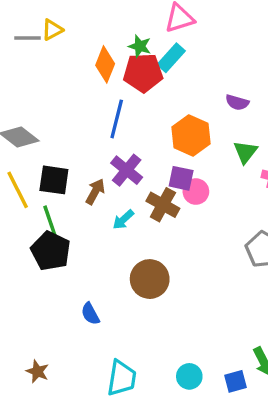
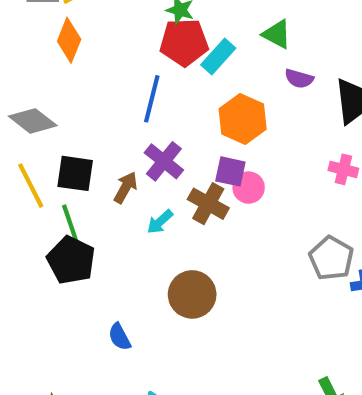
cyan rectangle: (171, 58) -> (218, 56), moved
orange diamond: (105, 64) -> (69, 40), moved
green triangle: (245, 152) -> (277, 34), moved, turned -40

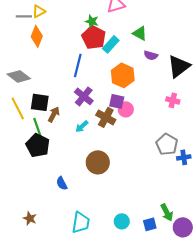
red pentagon: (184, 42) -> (94, 37), turned 30
brown arrow: (126, 188) -> (54, 114), moved

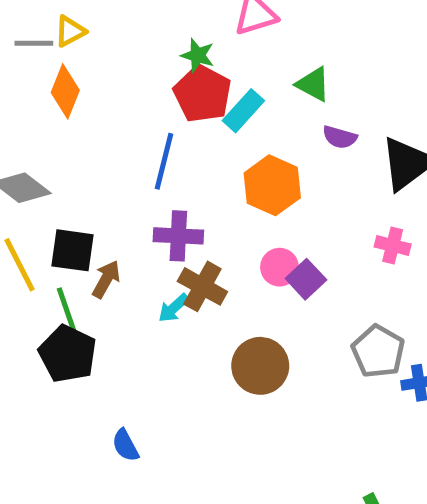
purple cross: (84, 96) -> (178, 236), turned -36
purple square: (117, 101) -> (306, 279), moved, turned 35
brown cross: (106, 117) -> (202, 286), moved
brown circle: (98, 162) -> (260, 366), moved

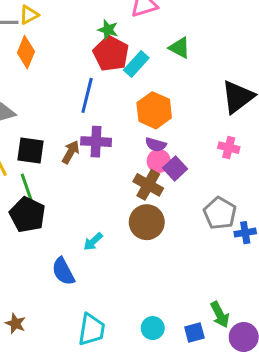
purple semicircle: (340, 137) -> (156, 145), moved
brown arrow: (106, 279) -> (71, 152), moved
brown cross: (202, 286) -> (148, 185), moved
cyan arrow: (174, 308) -> (93, 242), moved
blue semicircle: (125, 445) -> (63, 271), size x1.4

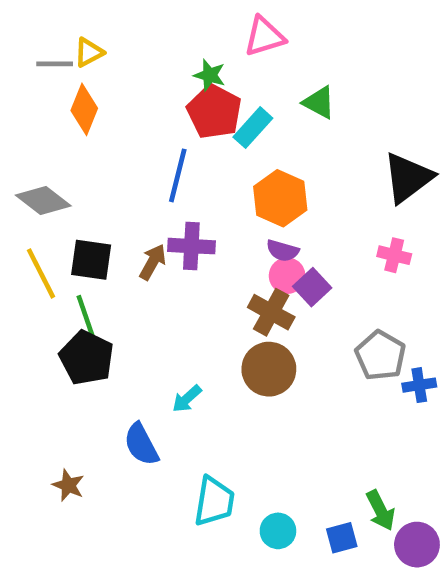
brown star: (15, 324) -> (68, 485), moved
cyan trapezoid: (92, 330) -> (214, 501), moved

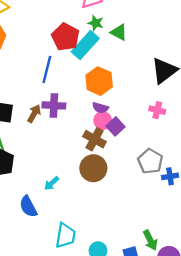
green star: (210, 75) -> (96, 23), moved
cyan rectangle: (253, 128) -> (85, 45), size x1.4

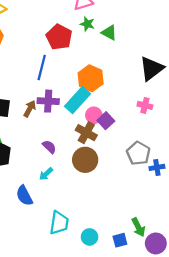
cyan rectangle: (85, 45) -> (78, 100), moved
purple semicircle: (100, 108) -> (49, 147), moved, turned -152

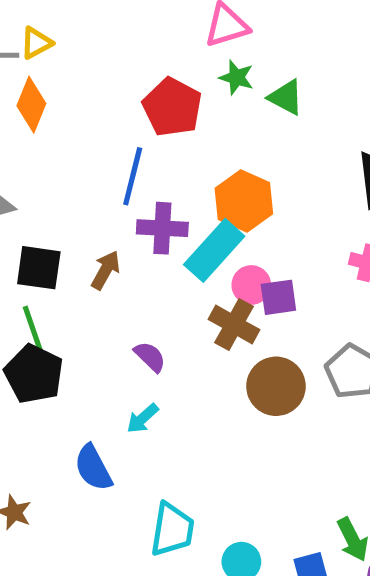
purple cross: (48, 101) -> (162, 228), moved
purple square: (106, 121) -> (278, 297), turned 35
brown circle: (85, 160) -> (276, 386), moved

